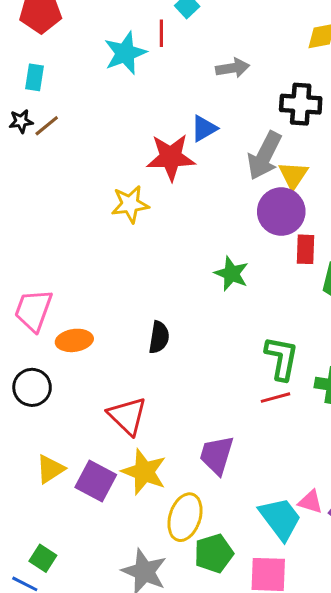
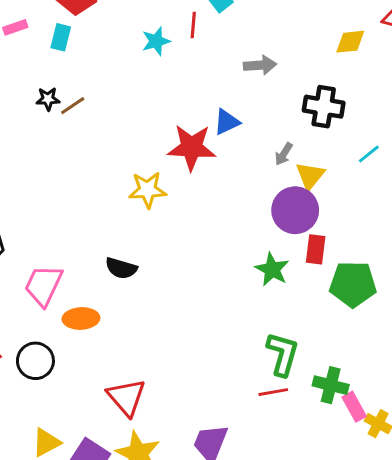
cyan star: (125, 53) -> (156, 41), size x0.7
cyan rectangle: (35, 77) -> (61, 37), moved
gray arrow: (264, 156) -> (284, 154), size x0.5
green star: (231, 274) -> (272, 269), moved
black semicircle: (159, 337) -> (121, 268), moved, turned 92

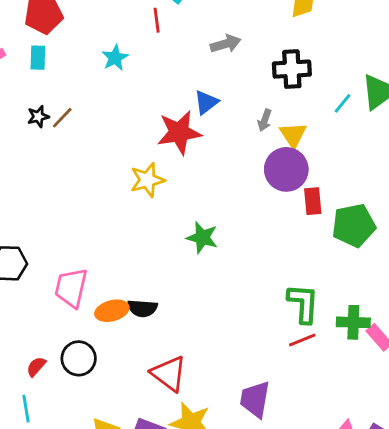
cyan star: (156, 41) -> (115, 58), moved
black semicircle: (121, 268) -> (142, 308), moved
green star: (272, 269) -> (202, 238), moved

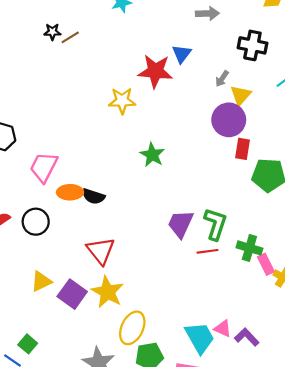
blue triangle: (206, 102) -> (182, 54), turned -30
purple trapezoid: (255, 399) -> (181, 224), moved

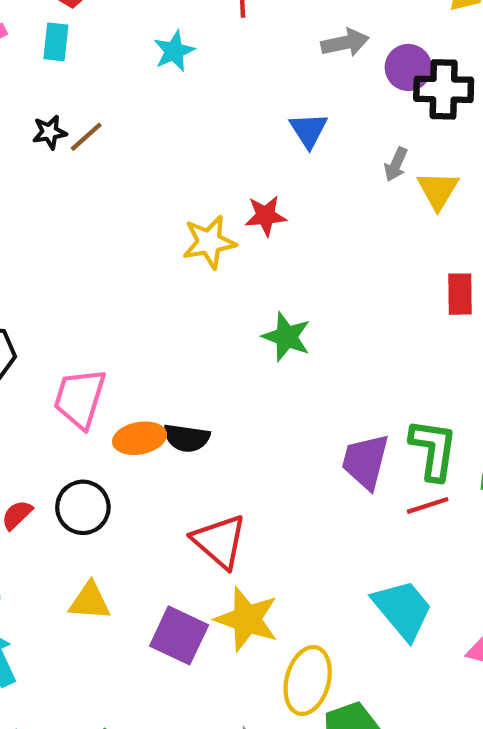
red star: (155, 71) -> (266, 216), moved, size x0.6
purple circle: (229, 120) -> (408, 67), moved, size x0.7
yellow triangle: (41, 281) -> (90, 601), moved, turned 40
cyan trapezoid: (200, 338) -> (403, 609), moved

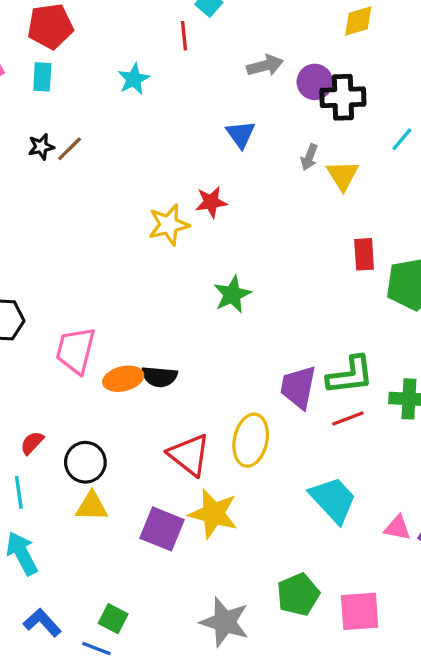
green star: (287, 337) -> (232, 294), turned 30
green L-shape: (433, 450) -> (350, 375), turned 78
black circle: (83, 507) -> (85, 462), moved
yellow ellipse: (308, 680) -> (251, 440), moved

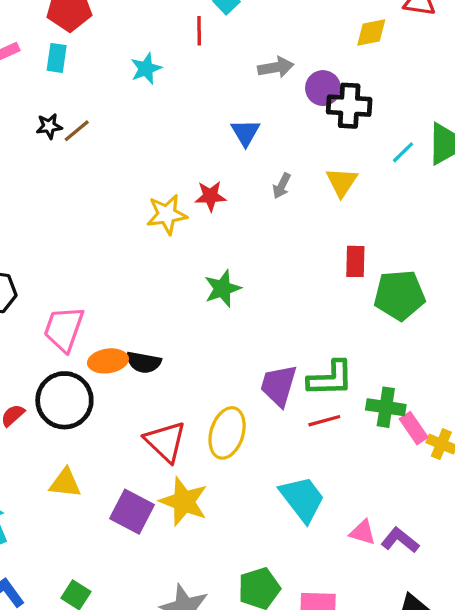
gray arrow: (309, 157) -> (282, 186), moved
black circle: (85, 462) -> (64, 400), moved, size x1.4

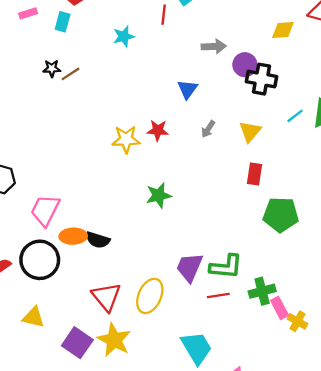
red rectangle: (355, 261) -> (254, 174), moved
green cross: (386, 407) -> (262, 291), turned -30

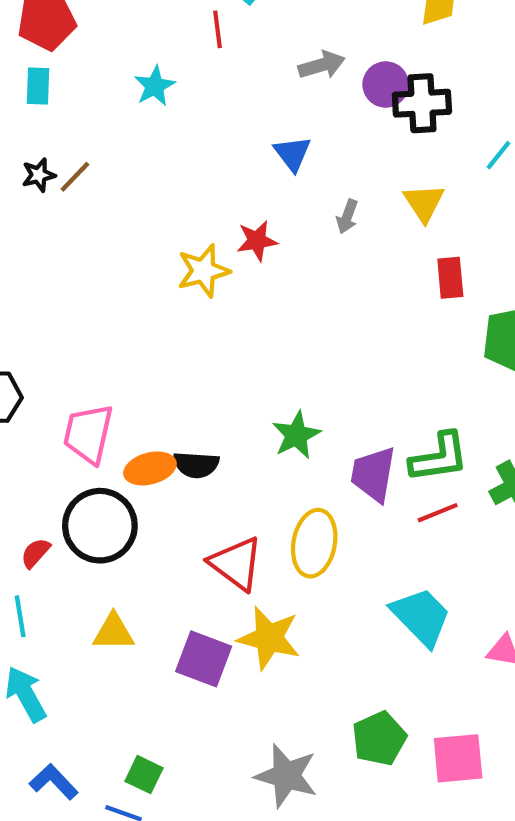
green star: (159, 195) -> (296, 435), moved

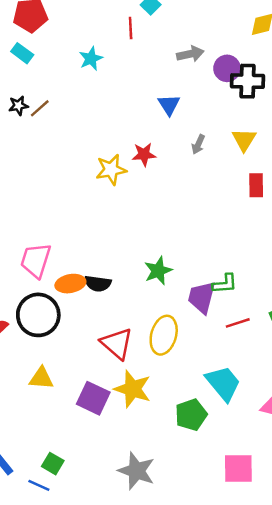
cyan rectangle: (38, 86) -> (22, 53), turned -60
green L-shape: (439, 457) -> (225, 284), moved, size x0.7
green pentagon: (379, 739) -> (191, 415), moved

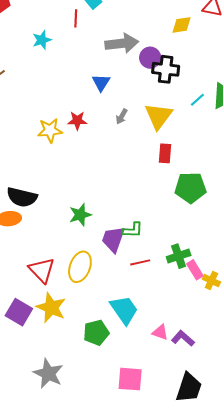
gray arrow: (190, 54) -> (122, 43), size x1.5
yellow triangle: (244, 140) -> (159, 116), size x1.4
black semicircle: (98, 284) -> (22, 197), moved, size x1.4

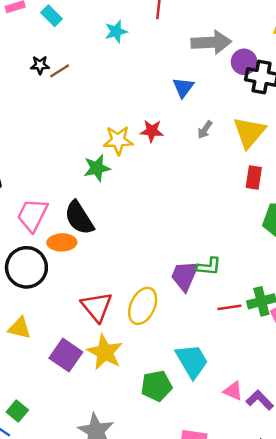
black semicircle: (22, 197) -> (79, 218), turned 40
green star: (80, 215) -> (97, 168), moved
red line: (140, 262) -> (229, 307), moved

